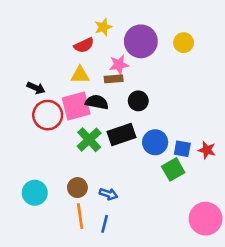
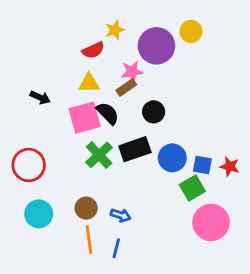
yellow circle: (184, 43) -> (191, 31), moved
brown rectangle: (114, 79) -> (126, 87), turned -30
black semicircle: (97, 102) -> (108, 113), turned 35
red circle: (48, 115) -> (29, 165), moved
pink circle: (206, 219) -> (211, 222), moved

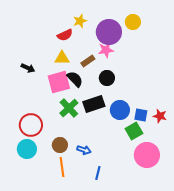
pink star: (132, 72) -> (106, 50), moved
red circle: (29, 165) -> (31, 125), moved
blue line: (116, 248) -> (98, 173), moved

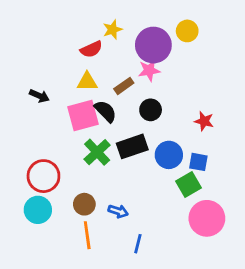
red star: (160, 116) -> (204, 121), moved

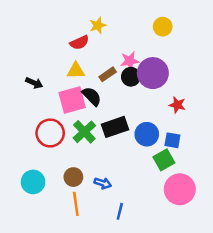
purple circle: (153, 45) -> (153, 73), moved
black circle: (151, 110) -> (131, 77), moved
red circle: (43, 176) -> (50, 133), moved

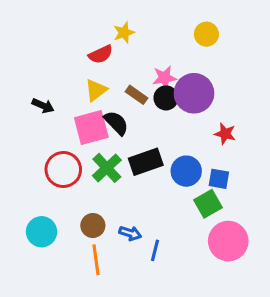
yellow triangle: (76, 71) -> (96, 90), turned -36
brown rectangle: (108, 74) -> (136, 95), turned 70
blue line: (120, 211) -> (155, 250), moved

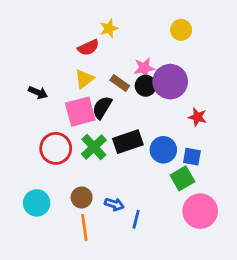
black semicircle: (116, 123) -> (102, 108), turned -105

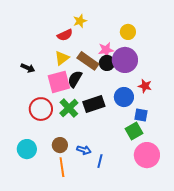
yellow circle: (181, 30) -> (128, 32), moved
brown rectangle: (120, 83) -> (88, 61), size x1.5
blue circle: (163, 150) -> (124, 97), moved

